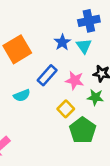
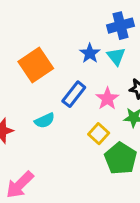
pink star: (75, 80) -> (107, 99), turned 30

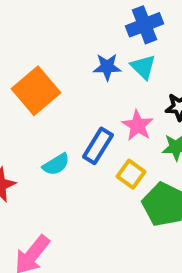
blue star: (90, 53) -> (107, 67), turned -30
blue rectangle: (74, 94) -> (98, 146), moved

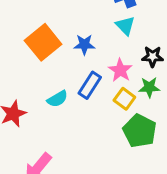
blue star: (107, 67) -> (84, 45), moved
yellow square: (131, 174) -> (124, 99), moved

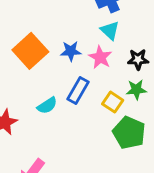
pink star: (120, 70) -> (100, 57), moved

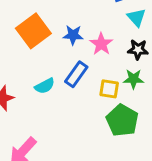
cyan triangle: (110, 30) -> (137, 17), moved
yellow square: (113, 102) -> (109, 89), turned -30

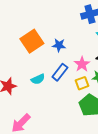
pink star: (101, 44) -> (82, 64), moved
yellow square: (109, 89) -> (82, 83), turned -32

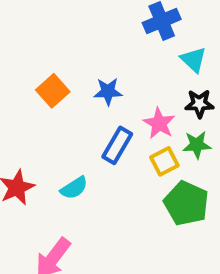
orange square: (32, 41) -> (53, 91), size x0.7
cyan semicircle: (38, 79) -> (74, 188), moved

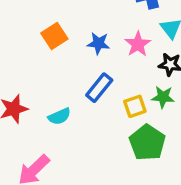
pink star: (159, 123) -> (138, 44), moved

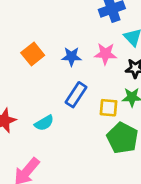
pink star: (138, 44) -> (105, 54), turned -30
yellow square: (135, 106) -> (109, 108), turned 30

